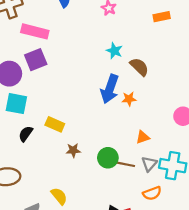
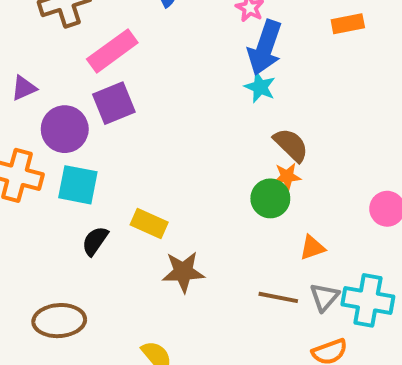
pink rectangle: (35, 31) -> (112, 51), turned -50
brown semicircle: (139, 67) -> (291, 145), moved
blue arrow: (110, 89) -> (265, 48), moved
brown star: (73, 150) -> (183, 272), size x1.5
green circle: (108, 158) -> (270, 198), moved

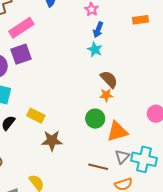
blue arrow: (265, 48) -> (98, 30), size x0.6
green circle: (270, 198) -> (95, 119), moved
orange triangle: (312, 248) -> (117, 131), size x1.6
brown line: (278, 297) -> (98, 167), moved

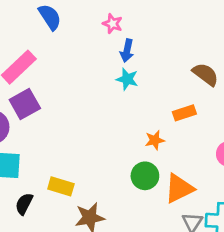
orange rectangle: (140, 20) -> (184, 113), moved
brown semicircle: (109, 79) -> (205, 74), moved

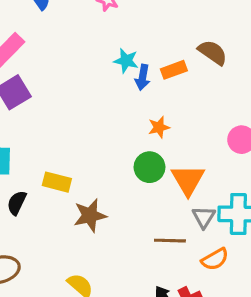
blue arrow: (127, 51) -> (143, 77), moved
orange rectangle: (184, 113) -> (174, 70), moved
orange triangle: (179, 188) -> (188, 180), turned -32

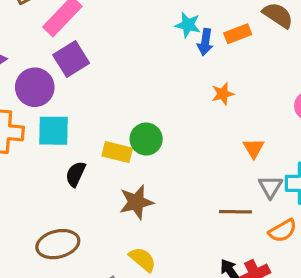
green circle: (150, 167) -> (146, 139), moved
orange triangle: (188, 180) -> (254, 148), size x0.6
brown star: (90, 215) -> (136, 202), moved

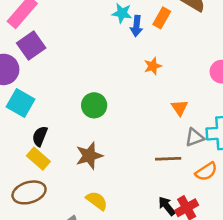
orange rectangle: (238, 34) -> (162, 18), turned -36
cyan square: (54, 131) -> (20, 103), turned 32
yellow rectangle: (117, 152) -> (38, 159), moved, turned 30
gray triangle: (270, 187) -> (195, 137), turned 42

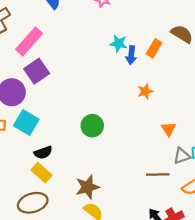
black semicircle: (40, 136) -> (43, 153), turned -132
brown star: (89, 156) -> (87, 187), moved

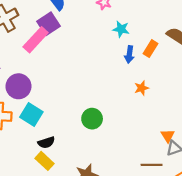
cyan star: (118, 43) -> (121, 29), moved
purple square: (37, 71) -> (48, 24), moved
orange triangle: (169, 129) -> (168, 136), moved

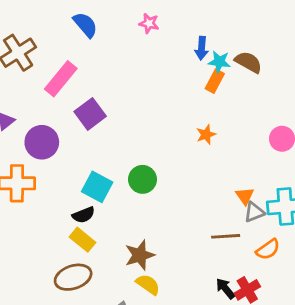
purple square: (48, 24) -> (90, 114), moved
cyan star: (121, 29) -> (219, 62), moved
blue arrow: (129, 54) -> (202, 48), moved
cyan square: (31, 114) -> (97, 187), moved

